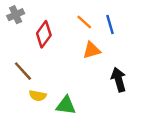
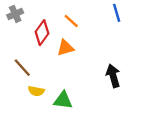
orange line: (84, 22) -> (71, 21), moved
blue line: (110, 24) -> (117, 13), moved
orange triangle: (92, 50) -> (65, 48), moved

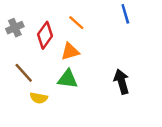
gray cross: (15, 14) -> (15, 28), moved
green triangle: (63, 100) -> (68, 79), moved

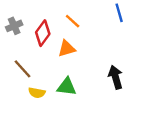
green triangle: (68, 79) -> (67, 87), moved

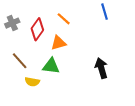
green triangle: (67, 87) -> (51, 66), moved

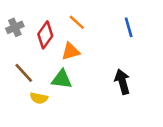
blue line: (104, 12) -> (129, 27), moved

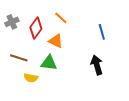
blue line: (129, 27) -> (102, 32), moved
orange triangle: (71, 51) -> (56, 41), turned 42
brown line: (24, 73) -> (19, 58), turned -30

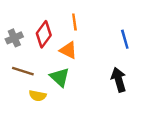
orange line: (61, 18) -> (74, 22), turned 40
gray cross: (12, 22) -> (14, 38), moved
green triangle: (49, 63) -> (60, 77), turned 36

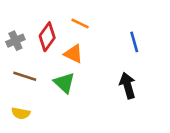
orange line: (74, 22) -> (80, 24), turned -56
yellow semicircle: (38, 96) -> (21, 113), moved

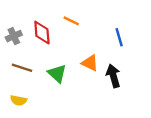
red diamond: (47, 37) -> (42, 33), turned -40
orange triangle: (74, 54) -> (90, 63), moved

